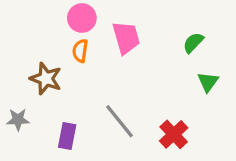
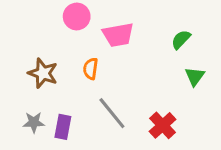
pink trapezoid: (126, 38) -> (118, 35), turned 96
orange semicircle: (80, 51) -> (90, 69), moved
gray star: (18, 120) -> (34, 122), moved

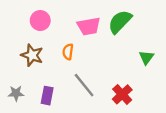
pink circle: (77, 17) -> (40, 21), moved
green semicircle: (181, 40) -> (120, 22), moved, size x1.6
gray star: (34, 122) -> (16, 93), moved

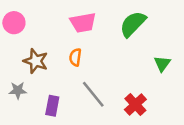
pink circle: (40, 21) -> (14, 23), moved
pink trapezoid: (89, 26) -> (83, 23), moved
gray star: (16, 93) -> (18, 90), moved

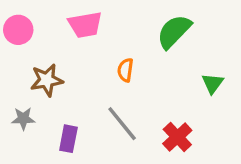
pink trapezoid: (83, 23) -> (85, 25), moved
orange semicircle: (75, 57) -> (125, 70), moved
brown star: (36, 61) -> (47, 80), turned -30

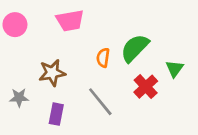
green semicircle: (174, 32) -> (135, 48), moved
brown star: (47, 80) -> (52, 73), moved
red cross: (177, 137) -> (146, 87), moved

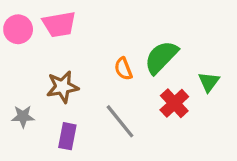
pink trapezoid: (70, 20) -> (59, 24), moved
orange semicircle: (103, 58) -> (123, 69), turned -30

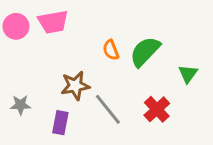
orange semicircle: (123, 69) -> (111, 50), moved
brown star: (62, 87) -> (75, 86), moved
red cross: (174, 103) -> (157, 109), moved

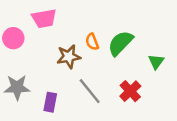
pink circle: (16, 26) -> (13, 38), moved
brown star: (75, 86) -> (69, 57), moved
gray star: (20, 105) -> (17, 87), size x1.5

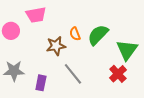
green triangle: (156, 62) -> (127, 50), size x1.6
red cross: (130, 91) -> (118, 74), moved

